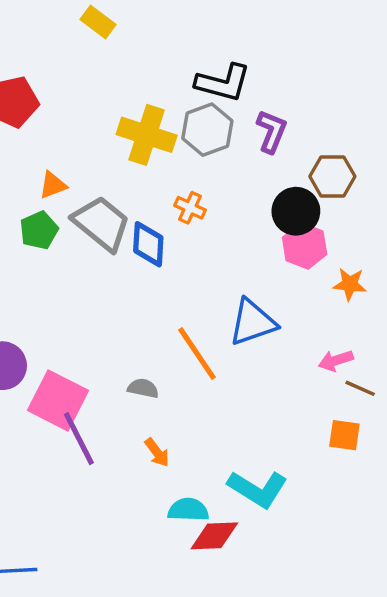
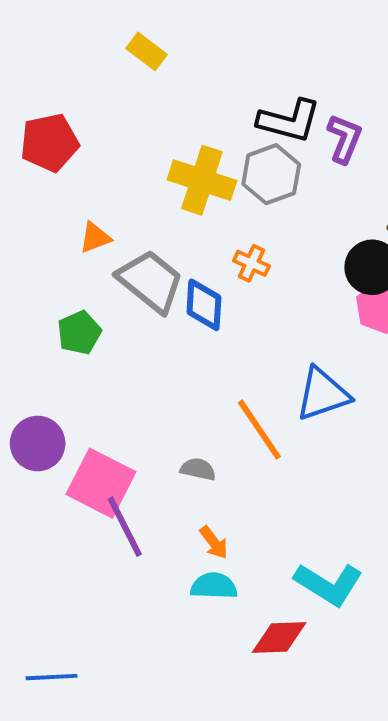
purple L-shape: (272, 131) -> (344, 139), moved
green pentagon: (39, 230) -> (79, 333), moved
cyan semicircle: (188, 510) -> (214, 586), moved

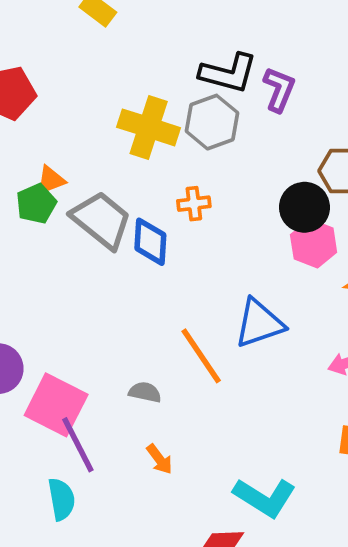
orange cross: (251, 263) -> (194, 204), turned -32
green pentagon: (79, 333) -> (36, 204), moved
cyan semicircle: (214, 586) -> (62, 499), moved, turned 78

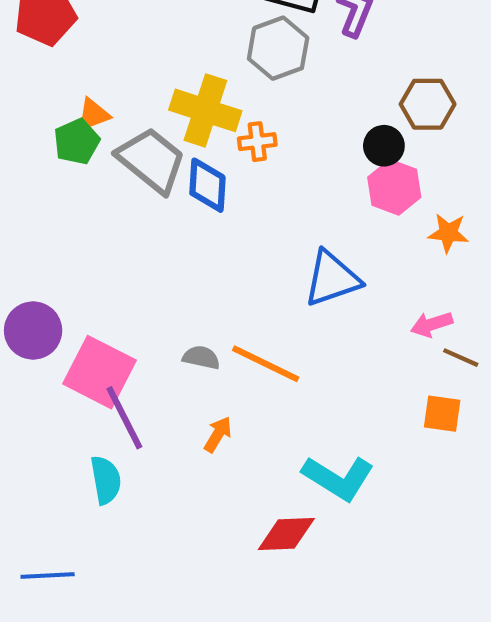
yellow cross: (149, 127) -> (205, 110), moved
black circle: (304, 207) -> (384, 146), size x0.7
orange line: (201, 356) -> (266, 364), moved, turned -30
orange arrow: (159, 459) -> (218, 434), turned -112

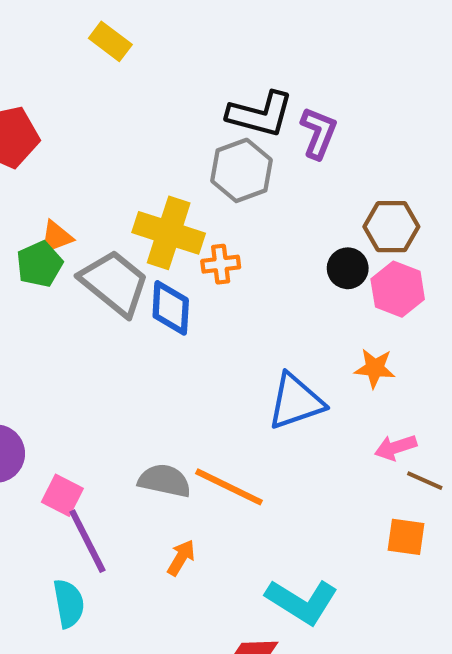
pink hexagon: (394, 187) -> (398, 289), moved
orange star: (448, 233) -> (375, 368), moved
gray semicircle: (201, 358) -> (164, 481), size x1.4
pink square: (99, 372) -> (62, 495), size x0.6

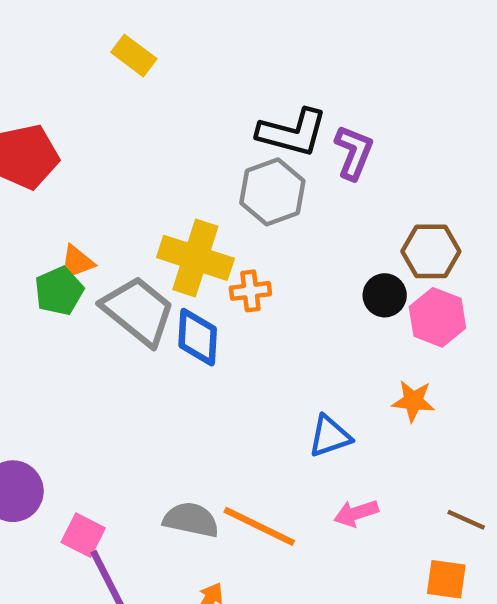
blue triangle: (296, 402) -> (330, 436), size x0.7
pink arrow: (396, 447) -> (356, 513), moved

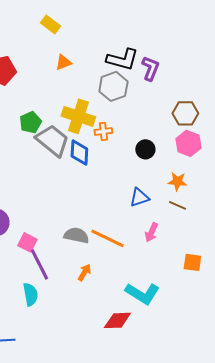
orange triangle: (77, 262) -> (63, 62), moved
green pentagon: (59, 291) -> (30, 122), moved
black circle: (385, 295) -> (145, 149), moved
pink arrow: (356, 513) -> (151, 232), turned -48
brown line: (466, 520) -> (177, 205), moved

